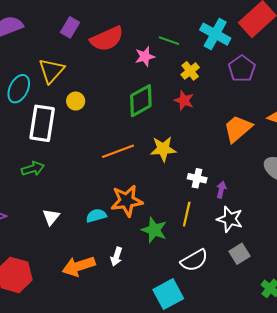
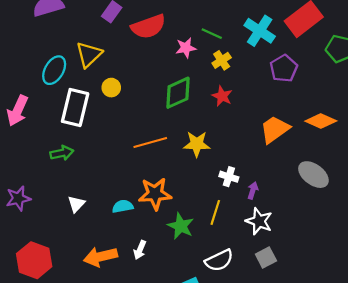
yellow cross: (190, 71) -> (222, 60), moved

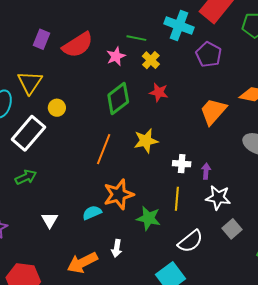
white rectangle: (75, 107) -> (28, 133), turned 40
orange line: (150, 143) -> (104, 149), turned -40

